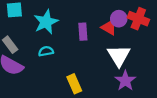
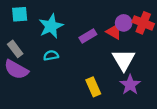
purple rectangle: (83, 32) -> (88, 36), turned 63
yellow rectangle: (74, 84) -> (93, 87), moved

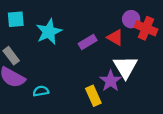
purple circle: (124, 23) -> (131, 19), moved
cyan semicircle: (51, 55) -> (41, 91), moved
purple star: (130, 85) -> (111, 81), moved

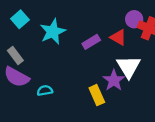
cyan square: (16, 19) -> (20, 19), turned -36

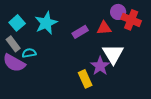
cyan square: (20, 19) -> (17, 23), moved
red triangle: (118, 37) -> (104, 28), turned -35
cyan semicircle: (45, 90) -> (29, 53), moved

